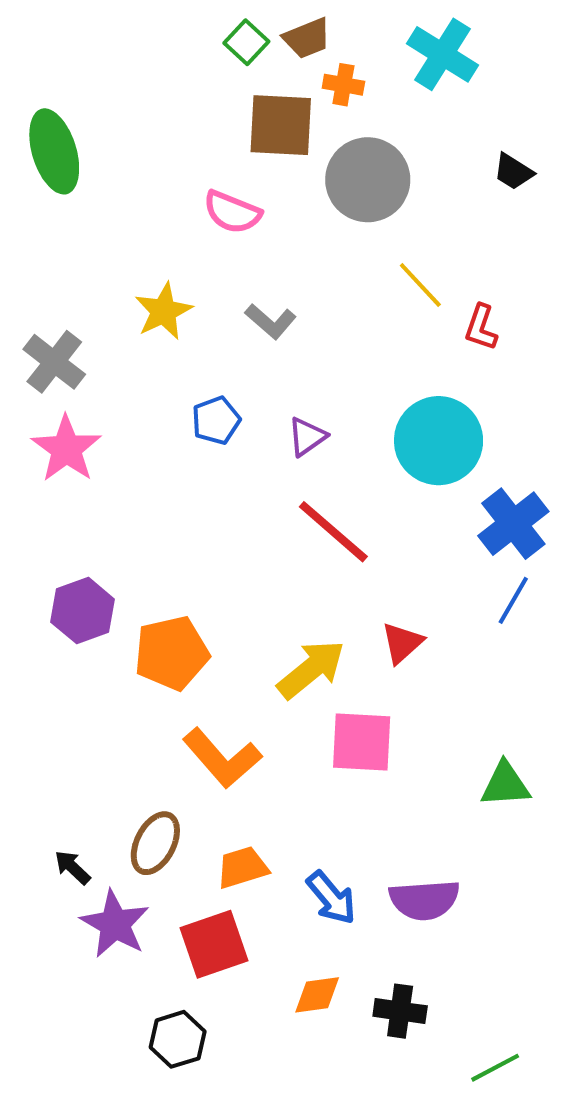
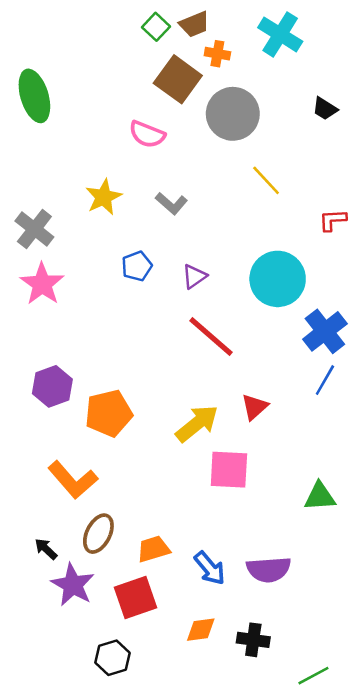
brown square: (281, 125) -> (178, 79), turned 33
red L-shape: (481, 327) -> (333, 220), moved, turned 68
orange L-shape: (222, 758) -> (73, 480), moved

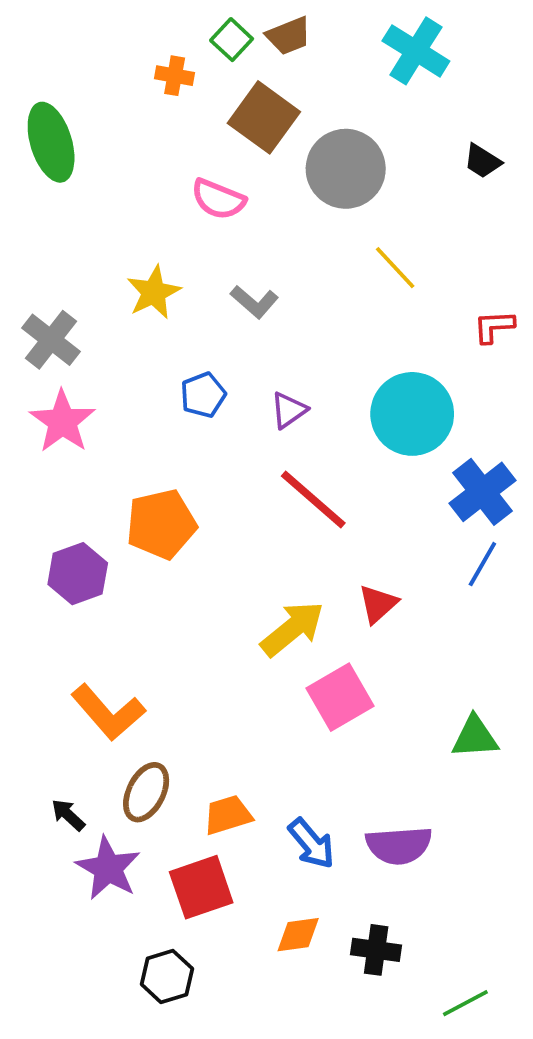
orange cross: (217, 54) -> (175, 76), moved
orange pentagon: (109, 413) -> (161, 524), moved
pink square: (229, 470) -> (340, 697), turned -33

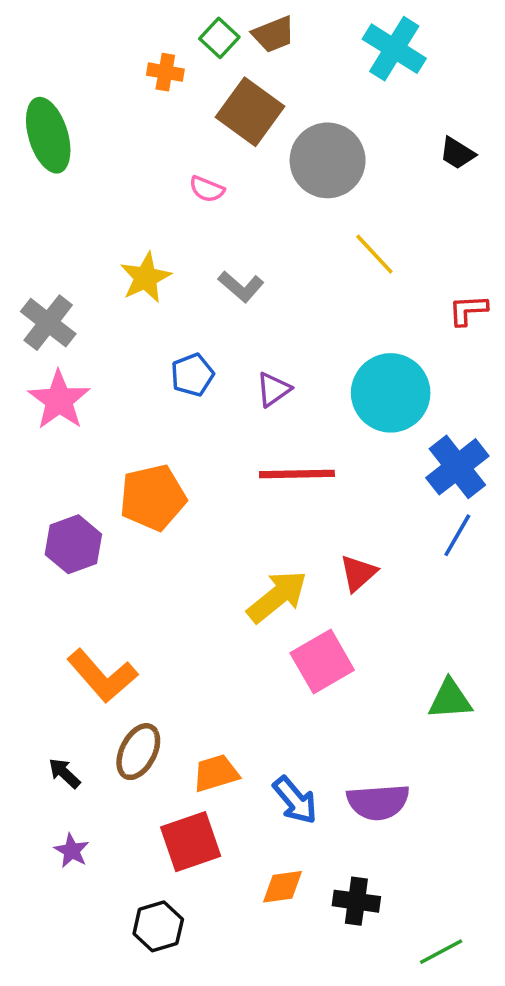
pink semicircle: (218, 199) -> (207, 189), size x0.7
red line: (313, 499) -> (297, 474), turned -42
purple star: (108, 868) -> (72, 851), moved, size x0.6

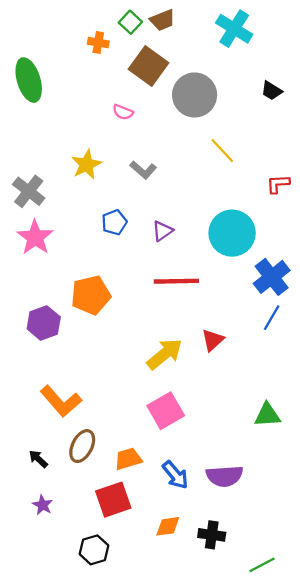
pink square: (322, 661) -> (166, 411), moved

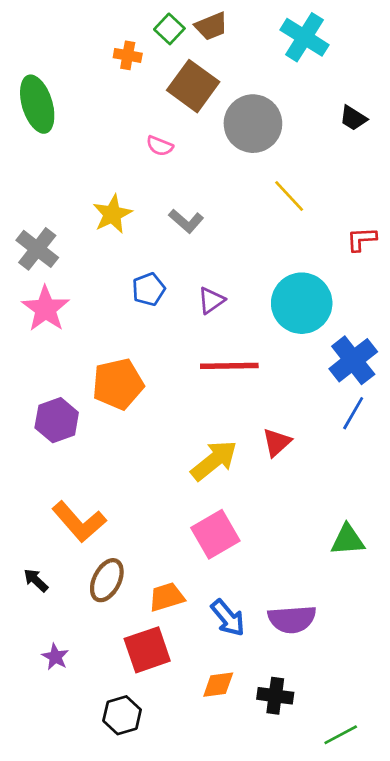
black arrow: (38, 459) -> (36, 580), moved

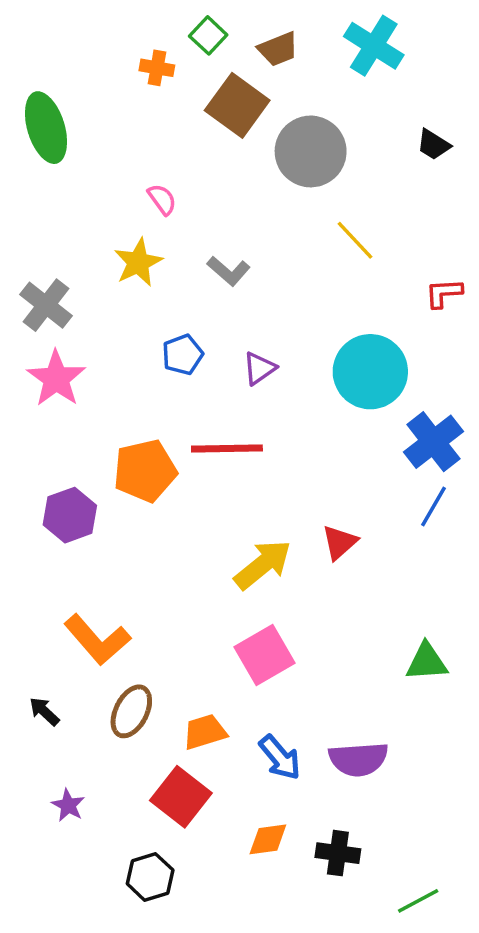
brown trapezoid: (211, 26) -> (278, 49), moved
pink semicircle: (160, 146) -> (162, 199), moved, turned -148
red line: (229, 366) -> (227, 449), moved
red square: (147, 650) -> (181, 797), turned -33

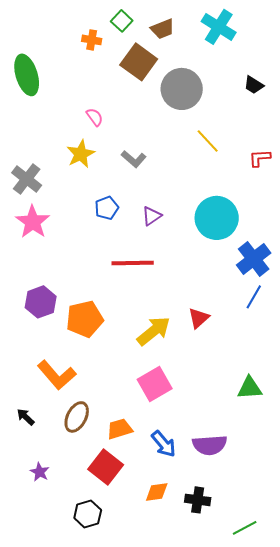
red L-shape: (444, 293) -> (260, 158), moved
orange pentagon: (145, 471) -> (85, 319), moved

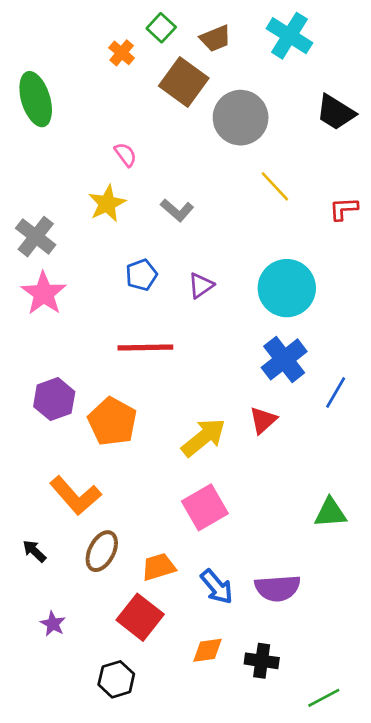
orange cross: (92, 40) -> (122, 53), turned 30
black trapezoid: (254, 85) -> (336, 112), size x1.5
blue cross: (254, 259) -> (284, 359), moved
red line: (133, 263) -> (145, 348), moved
orange pentagon: (85, 319) -> (112, 422), turned -30

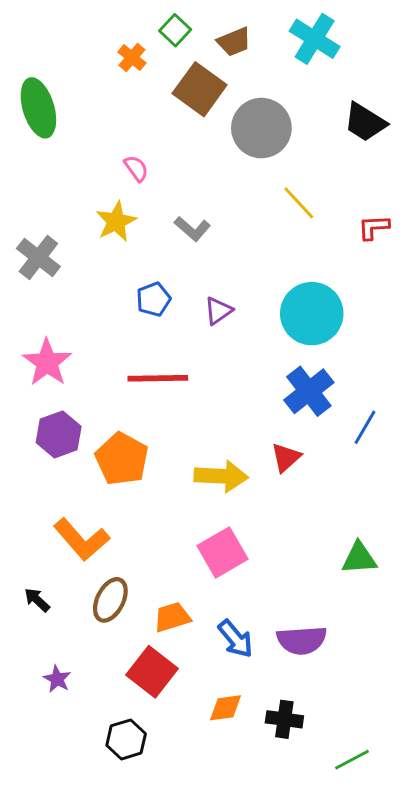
pink star: (44, 293) -> (47, 363), moved
yellow arrow: (204, 437) -> (221, 476), turned 42

